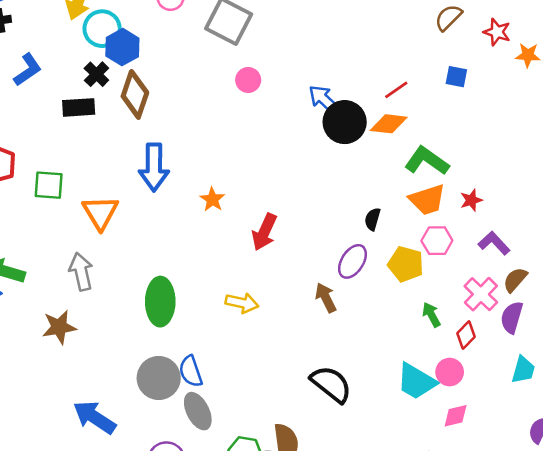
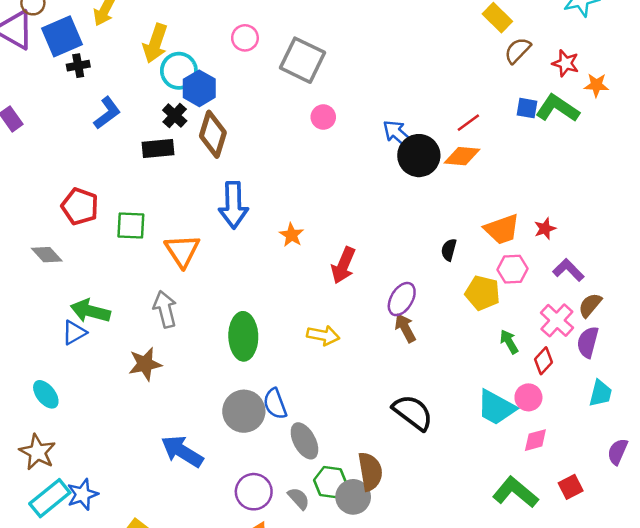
green L-shape: (427, 161) -> (557, 108), moved
purple ellipse: (352, 261) -> (402, 299), moved
gray ellipse: (198, 411) -> (304, 441), moved

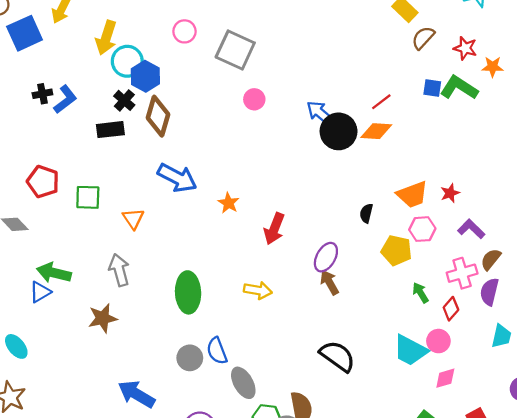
black cross: (78, 66) -> (42, 94), moved
blue arrow: (233, 205) -> (177, 178), turned -60
orange triangle: (182, 251) -> (133, 219), size x0.7
pink cross: (557, 320) -> (462, 273), turned 32
gray circle: (244, 411) -> (190, 358), size x0.7

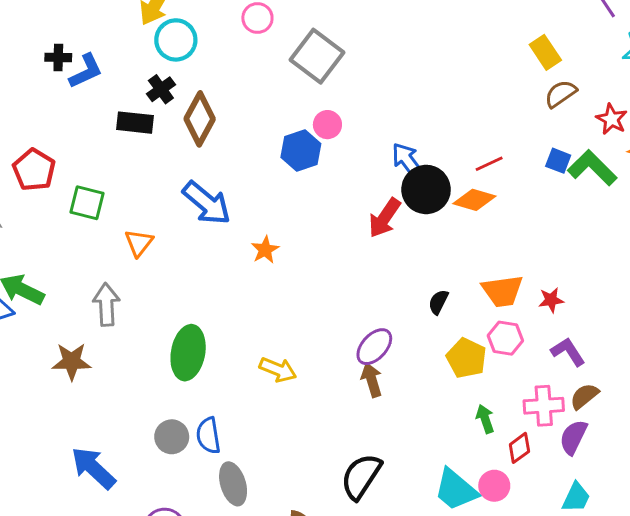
blue hexagon: (145, 76) -> (301, 150), moved
red arrow: (274, 229) -> (385, 218), moved
black semicircle: (338, 356) -> (361, 476), turned -105

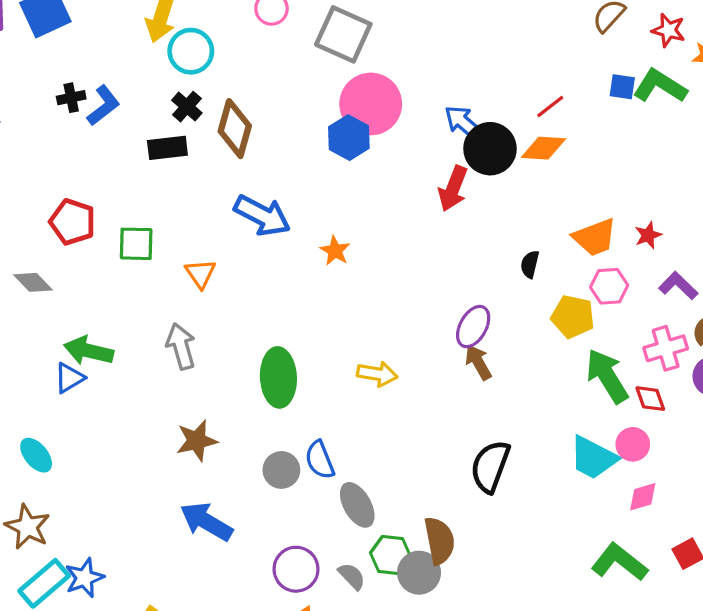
pink circle: (327, 125) -> (371, 104), size x2.0
brown star: (72, 361) -> (197, 441), moved
green arrow: (485, 419) -> (607, 376), size x1.8
red diamond: (519, 448) -> (650, 399), turned -60

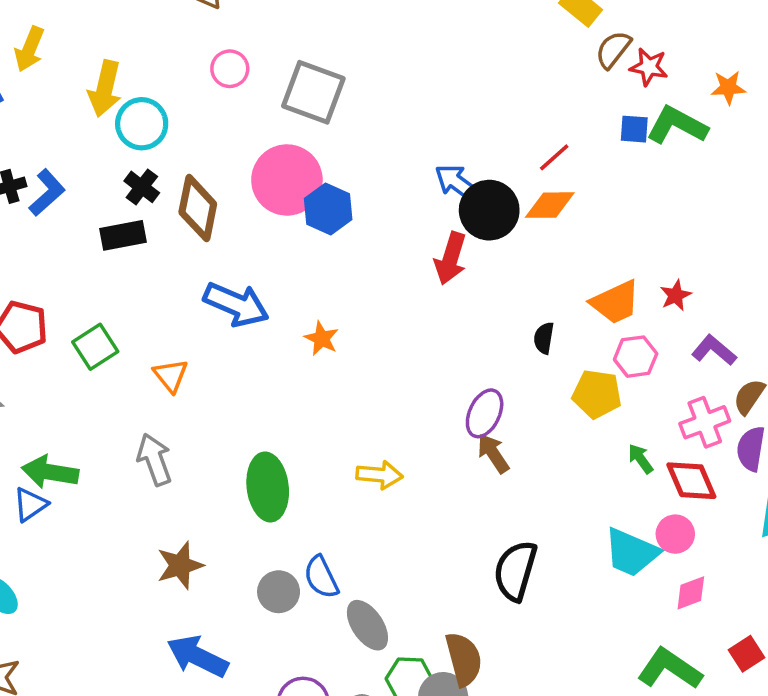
red star: (669, 30) -> (649, 67), moved
pink circle: (371, 104) -> (287, 180), moved
green square: (136, 244) -> (95, 347), turned -30
green arrow: (607, 376) -> (641, 459), size x0.5
red diamond: (650, 399) -> (691, 481), size x1.4

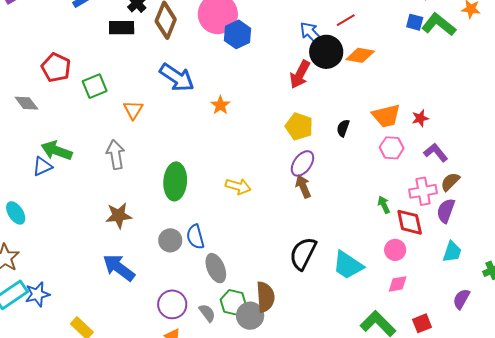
red line: (554, 157) -> (346, 20), moved
yellow pentagon: (597, 394) -> (299, 126), moved
cyan trapezoid: (631, 552) -> (348, 265), moved

